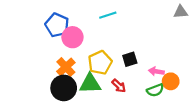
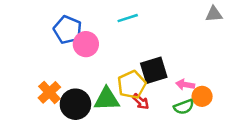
black square: (130, 59) -> (154, 70), size x1.5
yellow pentagon: (100, 63) -> (132, 85), moved
orange cross: (66, 67) -> (49, 92), moved

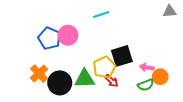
blue pentagon: (68, 30) -> (49, 38), moved

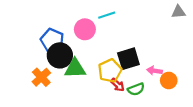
pink circle: (68, 35) -> (85, 29), moved
green triangle: (85, 79) -> (75, 69), moved
black circle: (60, 83) -> (60, 55), moved
green semicircle: (146, 85) -> (136, 89), moved

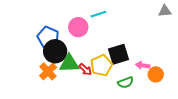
orange cross: (41, 77) -> (48, 71), moved
red arrow: (118, 85) -> (85, 69), moved

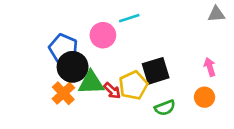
pink arrow: (143, 65) -> (210, 67), moved, turned 64

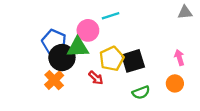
green triangle: (91, 83) -> (78, 47), moved
yellow pentagon: (133, 85) -> (112, 59), moved

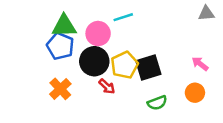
green triangle: (78, 47) -> (64, 26), moved
black circle: (62, 58) -> (94, 61), moved
pink arrow: (179, 58) -> (200, 64), turned -35

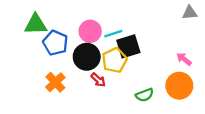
cyan line: (123, 17) -> (113, 34), moved
green triangle: (64, 26) -> (36, 24), moved
black square: (148, 68) -> (128, 46), moved
orange circle: (195, 93) -> (179, 86), size x1.5

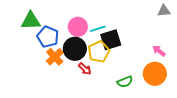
orange cross: (55, 82) -> (55, 57), moved

